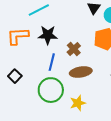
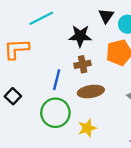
black star: (48, 35) -> (80, 36), moved
brown cross: (74, 49) -> (83, 64), turned 32

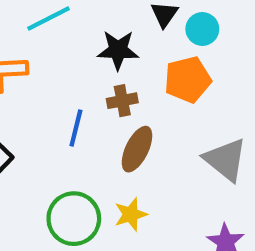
brown ellipse: (91, 91) -> (137, 149), turned -55
green circle: (55, 113) -> (74, 219), moved

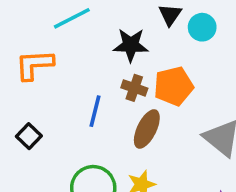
orange pentagon: (188, 80) -> (174, 86), moved
brown cross: (122, 101) -> (134, 88), turned 30

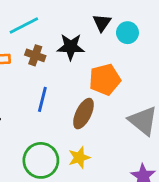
brown cross: (134, 88) -> (35, 55), moved

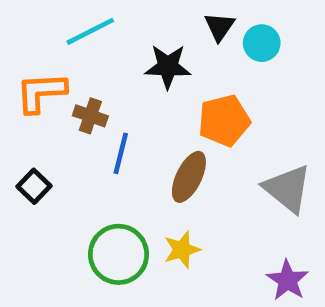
brown cross: (35, 55) -> (90, 116), moved

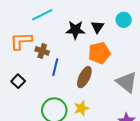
black triangle: (219, 27) -> (97, 27), moved
cyan circle: (262, 43) -> (124, 20), moved

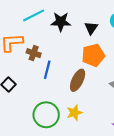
black star: (75, 30) -> (61, 22), moved

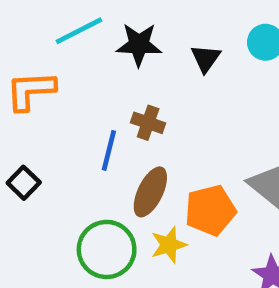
brown cross: (34, 53) -> (148, 123), moved
orange pentagon: (93, 55) -> (210, 210), moved
brown ellipse: (78, 80) -> (150, 192), moved

